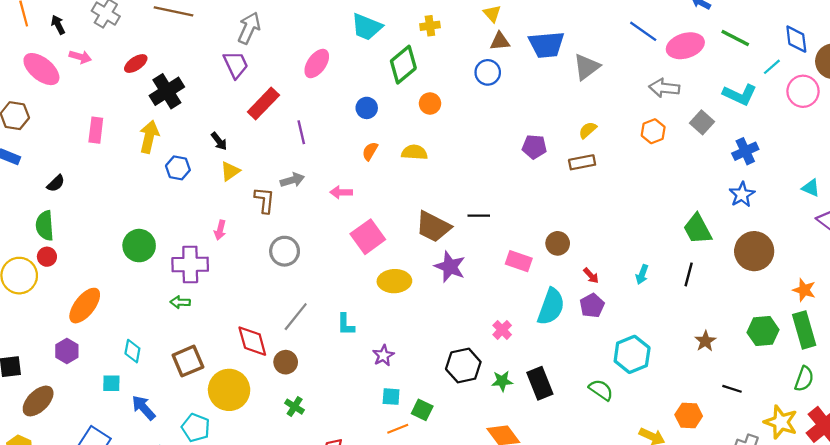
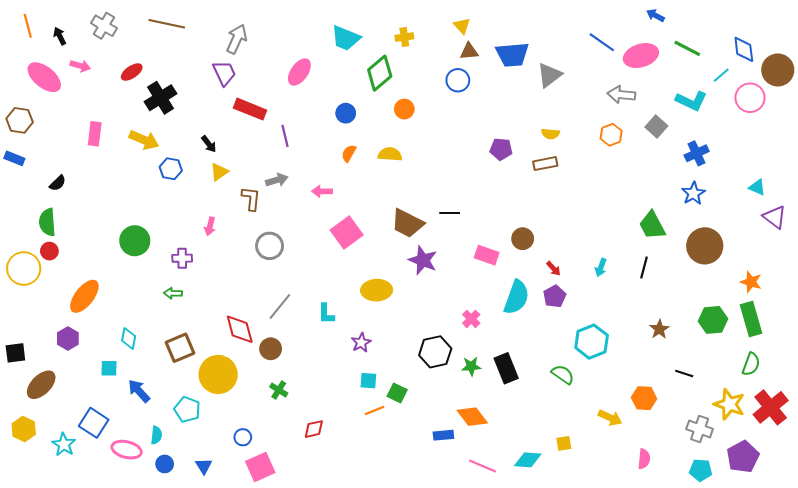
red rectangle: (263, 103) -> (250, 109), turned 68
yellow semicircle: (588, 130) -> (550, 134), turned -132
yellow arrow: (149, 137) -> (144, 140), turned 100
purple cross: (190, 264) -> (182, 258), size x0.6
yellow ellipse: (394, 281) -> (377, 290), moved

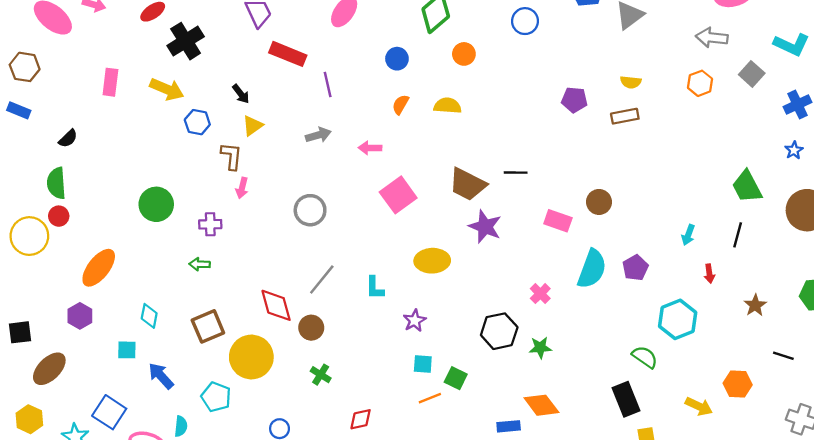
blue star: (693, 193) -> (794, 150), size x0.7
brown L-shape: (251, 199) -> (231, 156), moved
red arrow: (554, 269) -> (709, 274), moved, turned 35
black rectangle: (506, 368) -> (626, 399), moved

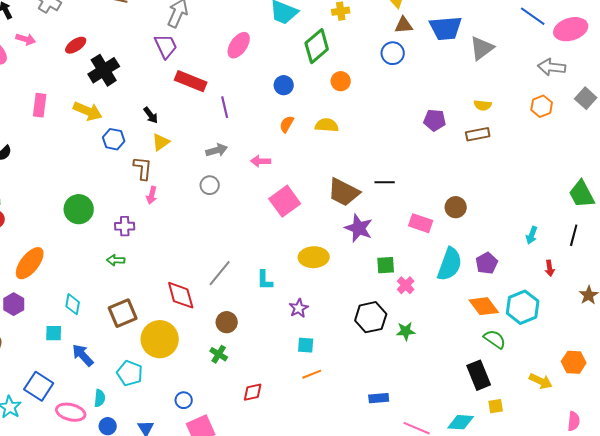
gray circle: (310, 210) -> (210, 185), moved, size x0.7
brown circle: (311, 328) -> (227, 322), moved
green square: (456, 378) -> (386, 265), moved, turned -30
orange diamond: (541, 405) -> (484, 306), moved

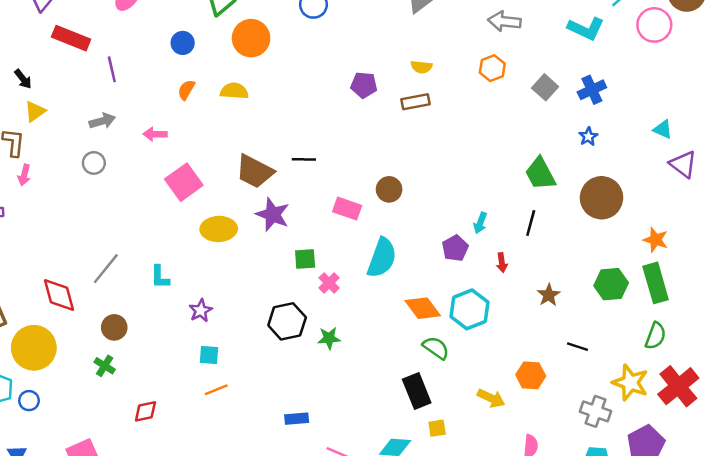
orange circle: (341, 81) -> (251, 38), size x1.6
gray square: (586, 98) -> (545, 87), moved
yellow ellipse: (314, 257) -> (219, 229), moved
purple pentagon: (487, 263) -> (455, 248), moved
blue circle: (184, 400) -> (29, 401), moved

